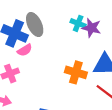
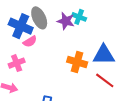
purple star: (91, 28) -> (66, 21), moved

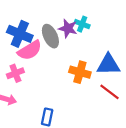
gray ellipse: (39, 18) -> (50, 36), moved
pink semicircle: (30, 42) -> (30, 50), size x1.6

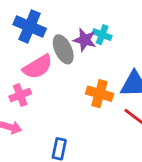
blue cross: (20, 34) -> (30, 26), moved

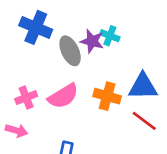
pink semicircle: (38, 67) -> (63, 96), moved

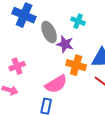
purple star: (92, 41) -> (65, 44), moved
pink semicircle: (63, 96) -> (56, 84), moved

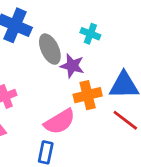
orange cross: (76, 65) -> (88, 95), turned -30

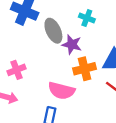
pink semicircle: (60, 122) -> (61, 91), turned 45

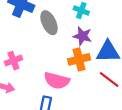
purple star: (72, 45) -> (82, 36), moved

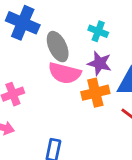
pink semicircle: (57, 81) -> (65, 73), moved

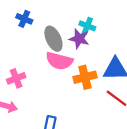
blue cross: (23, 23) -> (24, 19), size x0.6
purple star: (100, 63) -> (79, 39), moved

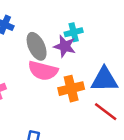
cyan cross: (87, 26) -> (74, 32), turned -35

